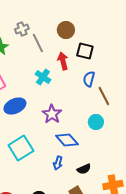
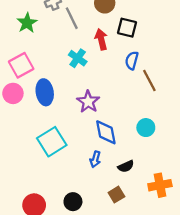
blue ellipse: (15, 106) -> (45, 92), turned -75
cyan circle: (96, 122) -> (146, 128), moved
blue diamond: (67, 140) -> (106, 132), turned 30

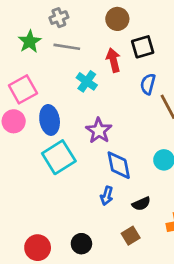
gray line: (72, 18) -> (67, 47), moved, turned -55
black square: (127, 28) -> (143, 47), turned -30
cyan square: (52, 142) -> (59, 157), moved

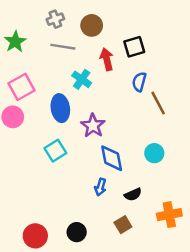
brown circle: (117, 19) -> (92, 25), moved
green star: (30, 42) -> (15, 42), moved
blue ellipse: (50, 120) -> (60, 108), moved
cyan square: (59, 157) -> (55, 151), size x0.7

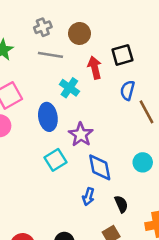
cyan square: (55, 151) -> (55, 160), moved
black semicircle: (133, 195) -> (121, 204), turned -90

